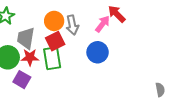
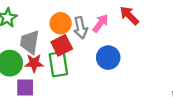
pink arrow: (103, 24) -> (100, 23), moved
purple square: (22, 80) -> (25, 87), turned -30

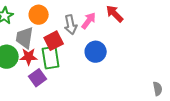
orange circle: (61, 23) -> (39, 15), moved
purple square: (25, 87) -> (38, 78), moved, turned -36

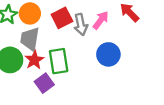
orange circle: (39, 15) -> (30, 13), moved
red square: (54, 41) -> (62, 18), moved
red star: (29, 57) -> (34, 60), turned -30

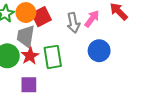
red square: (62, 18) -> (41, 17), moved
purple square: (44, 83) -> (29, 85), moved, turned 36

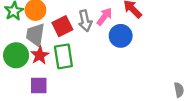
red square: (41, 17) -> (62, 26), moved
blue circle: (99, 51) -> (121, 36), moved

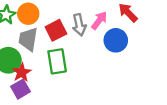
red star: (40, 55) -> (22, 72), moved
purple square: (39, 85) -> (20, 89), moved, turned -30

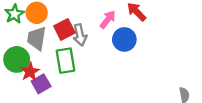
gray arrow: (79, 25) -> (80, 35), moved
purple square: (20, 89) -> (41, 84), moved

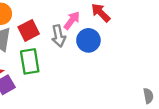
gray arrow: (80, 35) -> (59, 36), moved

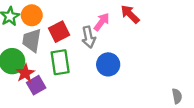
blue circle: (88, 40) -> (108, 64), moved

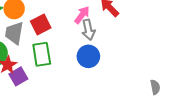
gray arrow: (89, 37) -> (88, 30), moved

